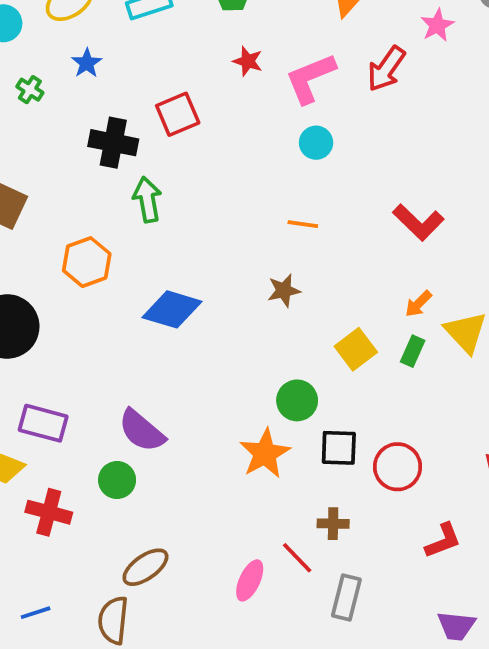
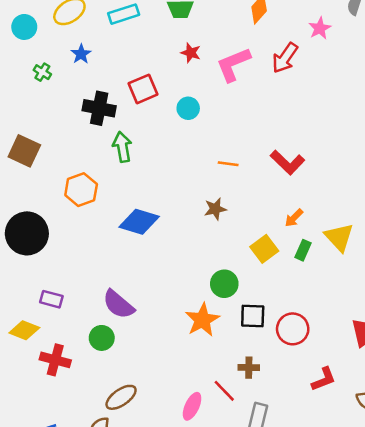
cyan circle: (316, 143) -> (188, 108), moved
red L-shape: (418, 222) -> (288, 162), moved
orange arrow: (418, 304) -> (294, 218), moved
purple rectangle: (43, 423) -> (51, 299), size x0.7

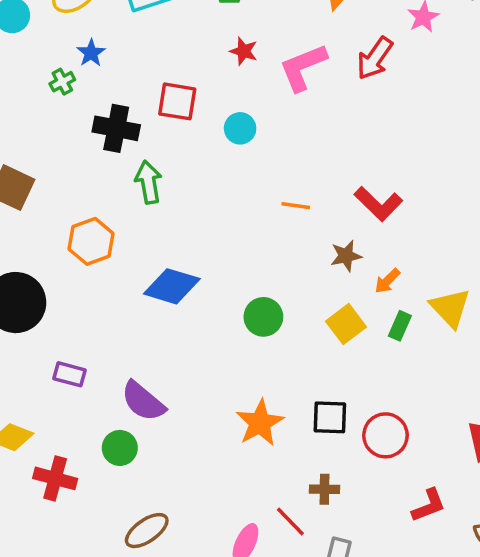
green cross: (42, 72) -> (62, 82), moved, turned 30
red square: (143, 89) -> (177, 101), turned 32
brown star: (215, 209) -> (346, 256), moved
green circle: (224, 284) -> (263, 317), moved
purple rectangle: (51, 299) -> (70, 374), moved

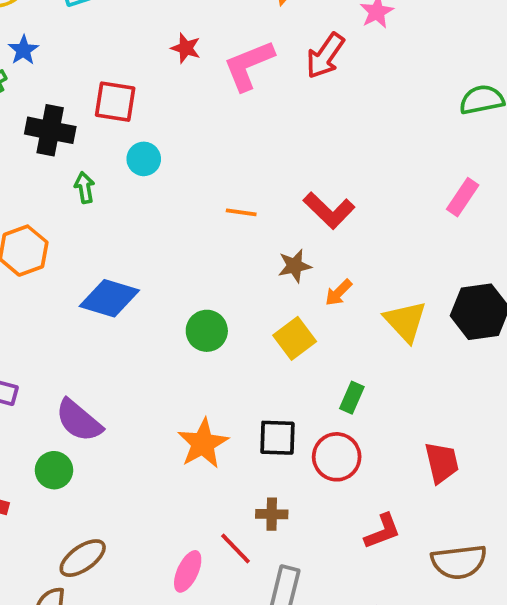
cyan circle: (240, 128) -> (144, 159), moved
green arrow: (149, 182) -> (85, 188), size x0.7
green rectangle: (400, 326) -> (352, 398), moved

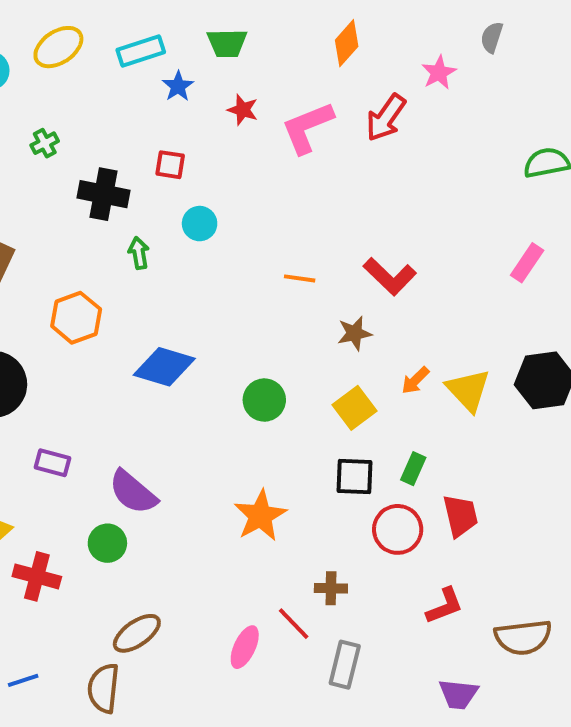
blue star: (23, 50) -> (178, 86), moved
red square: (115, 102) -> (170, 165), size x0.7
orange arrow: (339, 293) -> (415, 380), moved
black square: (277, 438) -> (354, 476), moved
red trapezoid: (442, 463) -> (460, 516), moved

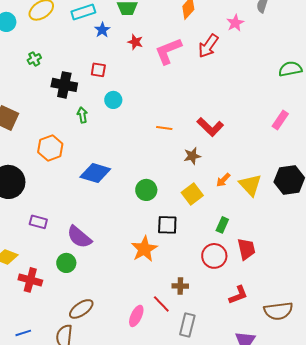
black square: (354, 476) -> (167, 225), moved

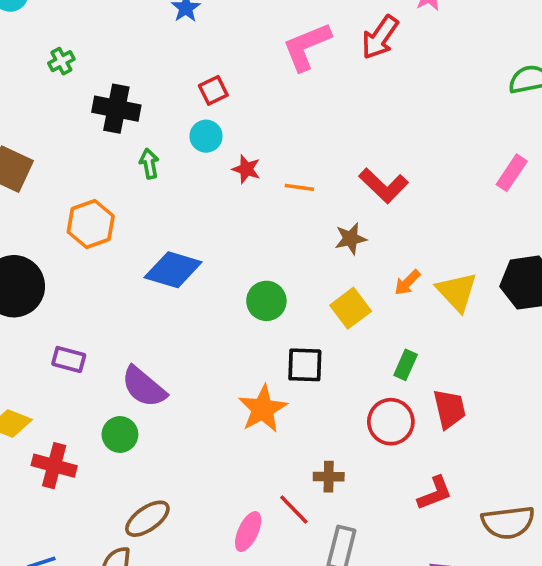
red star: (135, 42) -> (246, 169), moved
red square: (98, 70) -> (213, 90), moved, turned -35

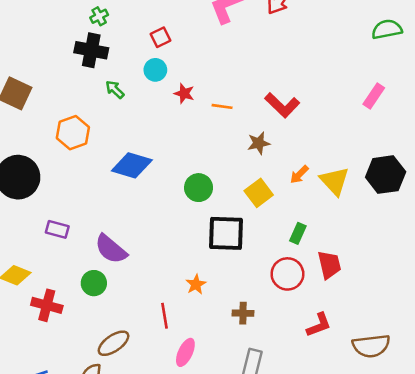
green cross: (61, 61) -> (99, 16), moved
green arrow: (149, 164) -> (115, 89), turned -36
black square: (305, 365) -> (226, 233), size x1.4
orange star: (263, 409) -> (196, 284), moved, size x0.6
red line: (294, 510) -> (165, 316), moved, turned 35

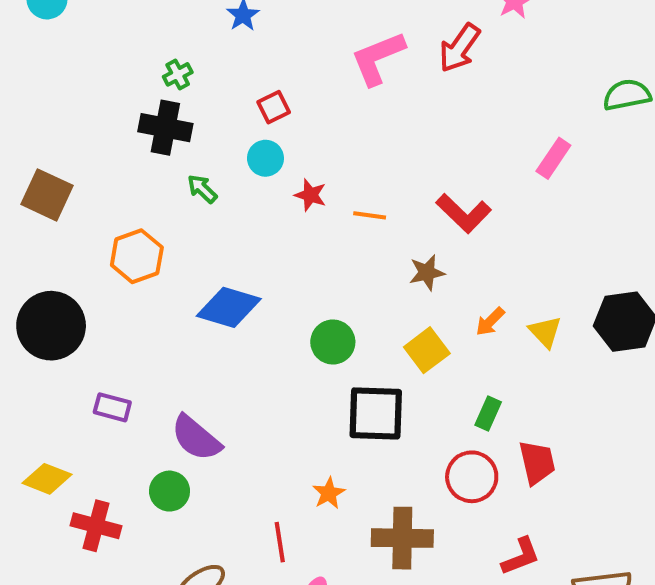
pink rectangle: (374, 96) -> (553, 158), moved
yellow triangle: (335, 181) -> (545, 332), size x0.7
brown cross: (243, 313) -> (402, 538), size x1.8

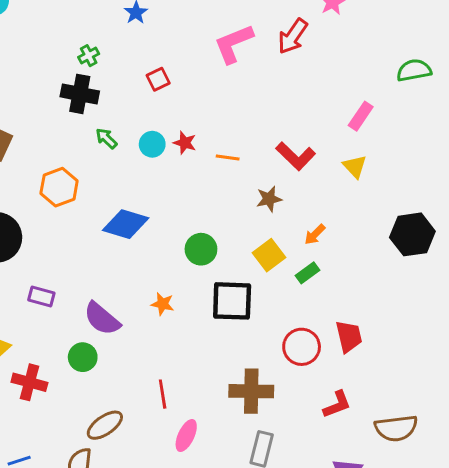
cyan circle: (265, 158) -> (152, 144), moved
yellow triangle: (545, 332) -> (355, 166), moved
green rectangle: (488, 413) -> (307, 273), moved, turned 30
orange star: (329, 493) -> (163, 304), moved, turned -30

